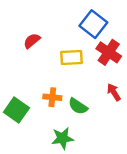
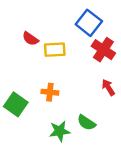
red semicircle: (32, 41) -> (30, 39), turned -105
yellow rectangle: (72, 57) -> (55, 50), moved
green semicircle: (78, 106) -> (86, 123), moved

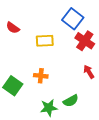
red semicircle: (30, 39) -> (13, 28), moved
green semicircle: (86, 123) -> (71, 101), turned -63

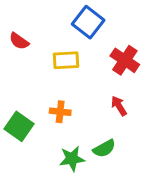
blue square: (73, 19) -> (88, 22), moved
red arrow: (89, 72) -> (119, 106), moved

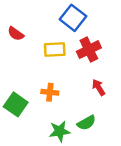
red cross: (125, 60) -> (89, 50), moved, turned 30

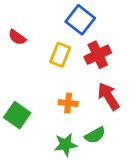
yellow rectangle: (55, 50) -> (60, 55), turned -65
red arrow: (99, 87) -> (108, 96), size x1.5
orange cross: (50, 92) -> (68, 103), moved

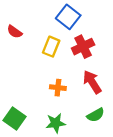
green square: (17, 115) -> (15, 118), moved
green semicircle: (95, 135) -> (96, 115), moved

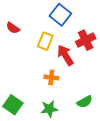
red cross: (83, 47) -> (86, 40), moved
red arrow: (92, 82) -> (65, 55), moved

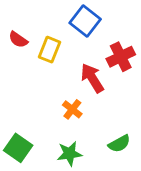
yellow rectangle: (45, 41) -> (49, 50), moved
orange cross: (51, 77) -> (72, 109), turned 32

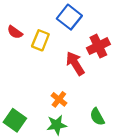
orange cross: (72, 109) -> (59, 99), moved
green semicircle: (119, 144) -> (97, 117), turned 90

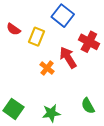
red cross: (98, 46) -> (89, 42), turned -36
orange cross: (59, 99) -> (47, 68), moved

